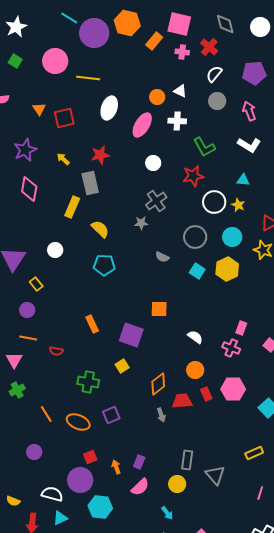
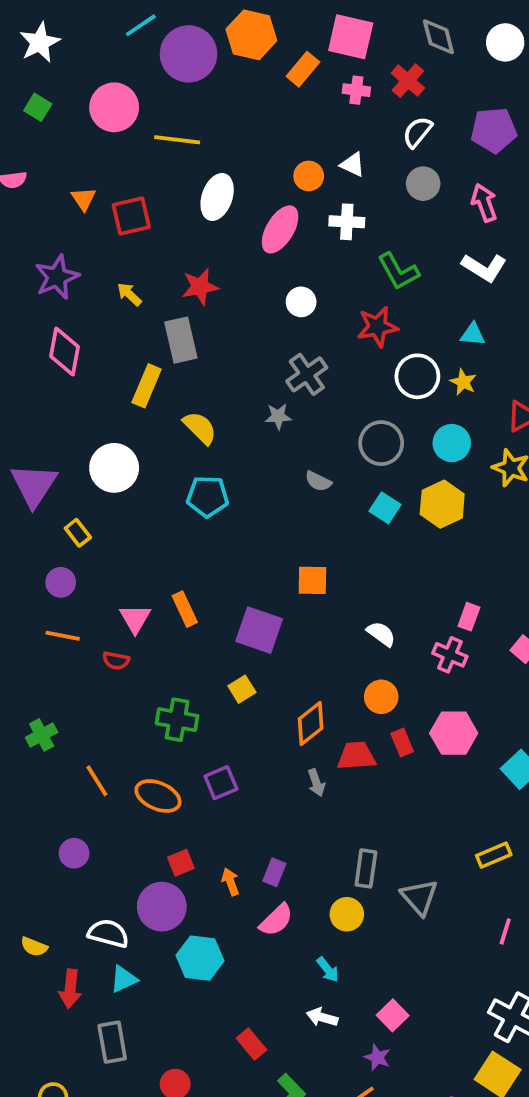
cyan line: (69, 18) -> (141, 25), turned -66
white circle: (55, 250) -> (114, 468), size x1.6
pink triangle: (14, 360) -> (135, 619), moved

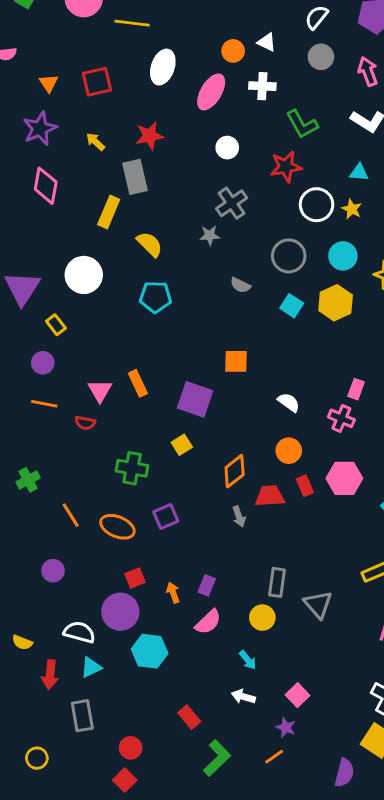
orange triangle: (84, 199) -> (49, 83), moved

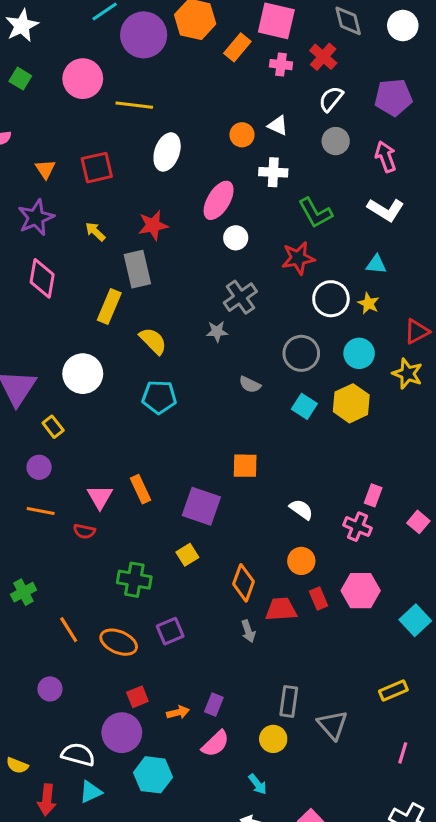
pink ellipse: (211, 92) -> (219, 200), moved
orange diamond: (235, 471) -> (244, 583), turned -32
orange arrow: (173, 593) -> (178, 712), turned 96

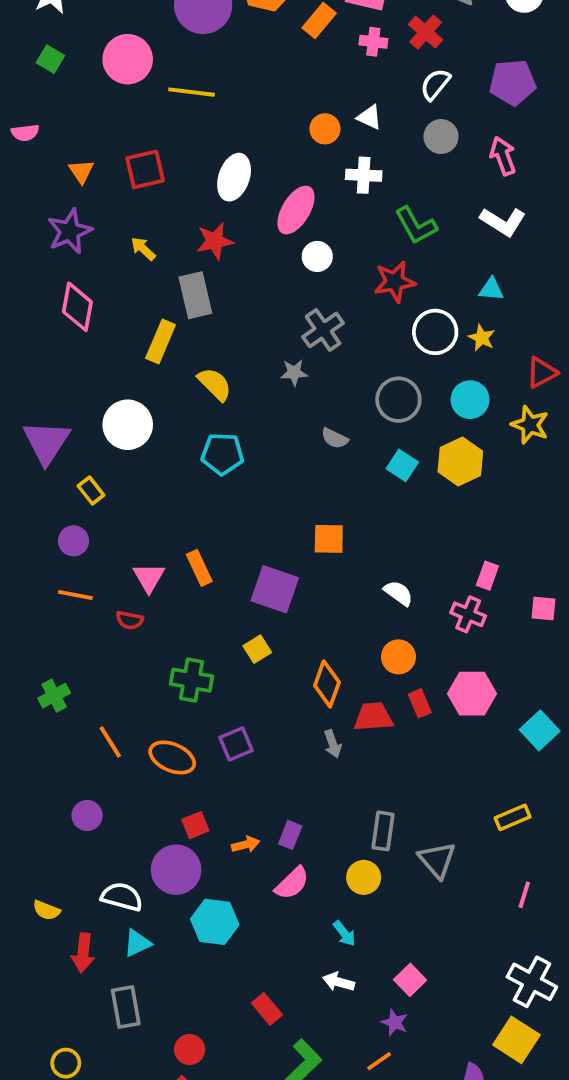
white ellipse: (167, 152) -> (234, 177), moved
pink square: (418, 522) -> (544, 609), turned -35

